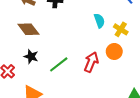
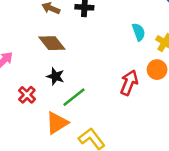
green line: (59, 64) -> (74, 97), moved

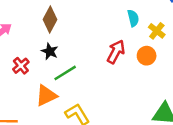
brown diamond: (52, 43) -> (50, 20), turned 60
red arrow: (129, 83) -> (116, 52), moved

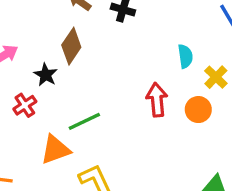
black star: (50, 51) -> (46, 75), moved
red arrow: (116, 52) -> (157, 100), turned -40

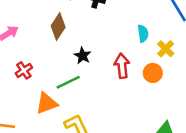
black star: (46, 75) -> (83, 56), moved

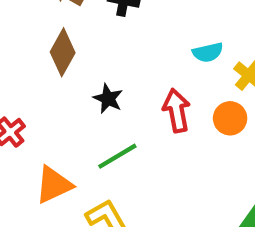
cyan semicircle: (143, 33) -> (208, 52), turned 90
green line: (68, 82) -> (117, 156), moved

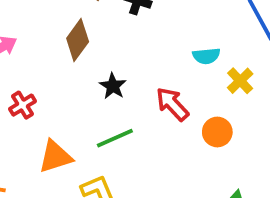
red arrow: (177, 110) -> (172, 104), turned -39
orange circle: (230, 118) -> (217, 132), moved

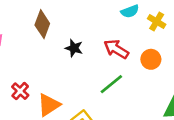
red cross: (22, 105) -> (20, 91), moved
green line: (115, 138) -> (111, 84), moved

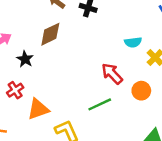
brown diamond: (42, 24) -> (50, 34), turned 30
black star: (74, 48) -> (25, 59), moved

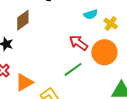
orange circle: (141, 91) -> (104, 52), size x1.6

